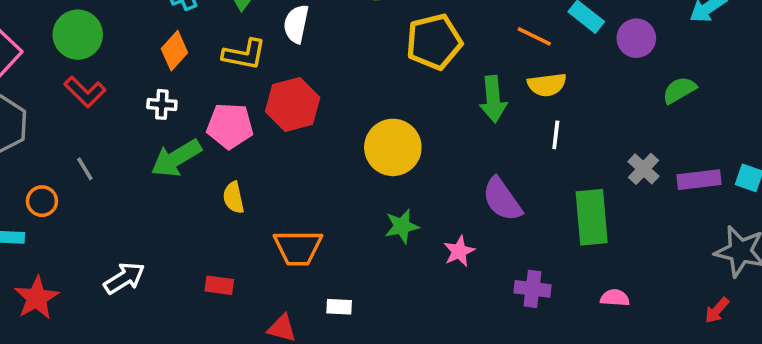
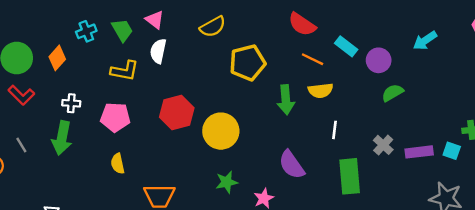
orange diamond: (174, 51) -> (57, 58), moved
green semicircle: (679, 90) -> (393, 93), moved
red hexagon: (293, 104) -> (177, 113), moved
white line: (556, 135) -> (335, 130), moved
green arrow: (176, 158) -> (62, 138), moved, turned -48

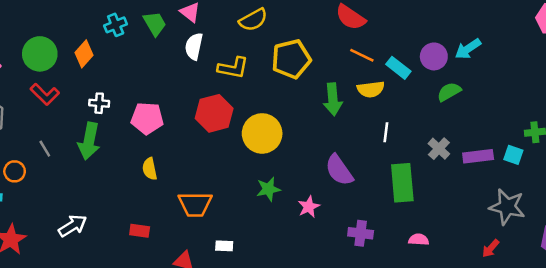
cyan arrow: (425, 41) -> (468, 49), moved
cyan rectangle: (346, 46) -> (398, 68), moved
yellow L-shape: (125, 71) -> (233, 68), moved

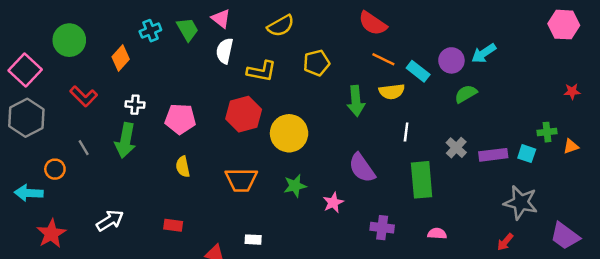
green circle: (40, 54) -> (69, 40), moved
yellow pentagon: (291, 59) -> (316, 63), size x0.7
orange trapezoid: (195, 204) -> (241, 180), moved

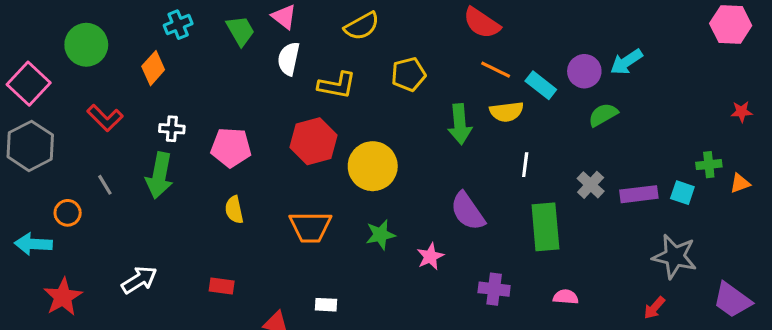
cyan cross: (150, 31) -> (178, 25), moved

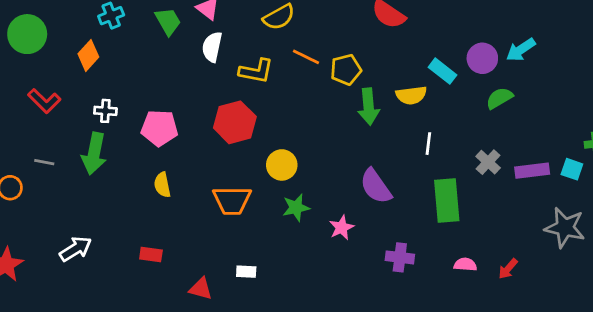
orange line: (496, 70) -> (306, 57), moved
yellow pentagon: (408, 74) -> (346, 70), moved
yellow circle: (373, 166) -> (282, 165), moved, size x0.7
gray line: (105, 185) -> (44, 162), turned -48
red arrow: (654, 308) -> (508, 269), moved

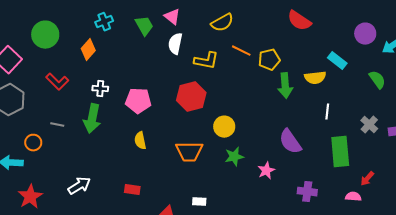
purple circle: (482, 58) -> (365, 34), moved
green semicircle: (499, 98) -> (377, 80), turned 84
red arrow: (508, 269) -> (367, 179), moved

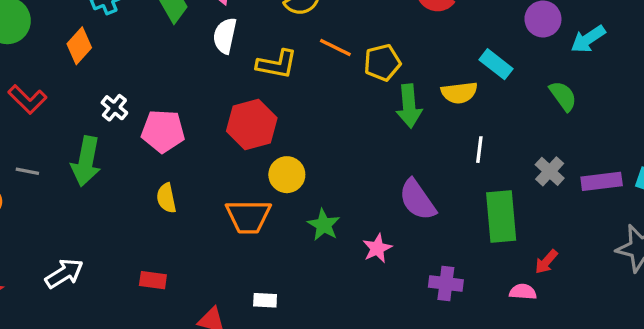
white cross: (100, 89) -> (114, 108), moved, turned 35
yellow circle: (224, 127) -> (287, 175), moved
green star: (234, 157) -> (324, 225), turned -30

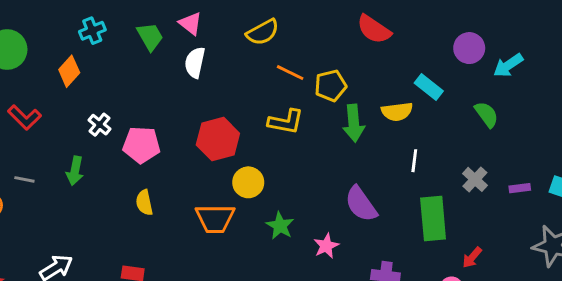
yellow L-shape: (277, 64) -> (286, 122), moved
green arrow: (86, 161) -> (75, 171), size x0.7
purple rectangle: (602, 181) -> (520, 188), size x0.6

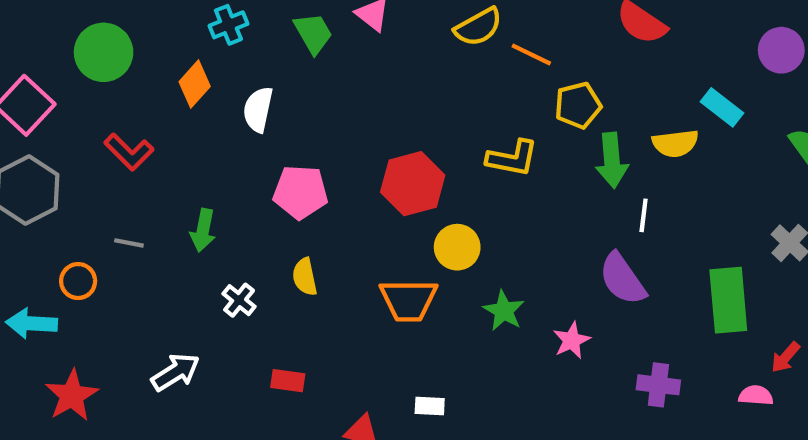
white semicircle: (195, 62) -> (258, 110), moved
orange line: (290, 73) -> (531, 54), moved
white cross: (100, 125) -> (239, 300), moved
white line: (414, 161) -> (644, 215), moved

